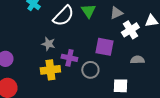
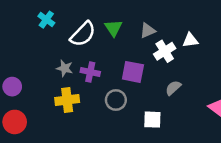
purple cross: (69, 58) -> (90, 72), moved
gray semicircle: (137, 60) -> (173, 88), turned -40

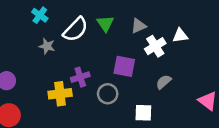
gray star: (65, 68) -> (47, 46), moved
purple cross: (90, 72) -> (80, 77), moved, turned -30

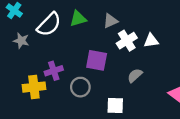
green triangle: (105, 24) -> (78, 19), turned 48
white triangle: (180, 35) -> (151, 41), moved

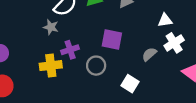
gray star: (21, 41) -> (51, 27), moved
white cross: (127, 41) -> (174, 43), moved
white square: (115, 106) -> (130, 84), turned 30

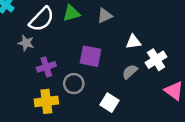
white triangle: (165, 20) -> (133, 42), moved
yellow cross: (51, 66) -> (46, 101), moved

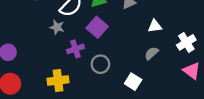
purple square: (90, 56) -> (97, 27), moved, turned 30
white cross: (156, 60) -> (186, 42), moved
yellow cross: (46, 101) -> (58, 80), moved

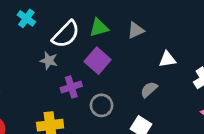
gray semicircle: (152, 53) -> (149, 90), moved

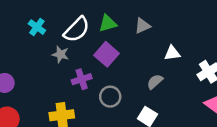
cyan cross: (26, 18) -> (37, 27), moved

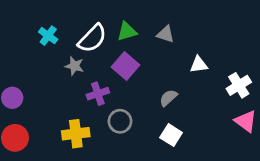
gray triangle: (142, 26) -> (166, 34), turned 42
gray semicircle: (155, 82) -> (168, 98), moved
gray circle: (110, 97) -> (120, 121), moved

